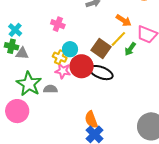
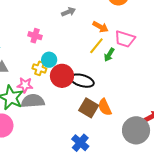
brown square: (101, 48) -> (89, 108), moved
pink star: (63, 71) -> (25, 85), moved
gray semicircle: (50, 89) -> (33, 101), size x1.6
orange semicircle: (91, 120) -> (105, 107), moved

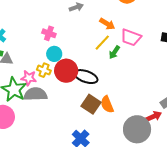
pink cross: (35, 36) -> (49, 33), moved
yellow cross: (39, 68) -> (44, 70), moved

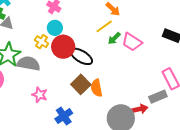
pink trapezoid: (131, 37) -> (132, 42), moved
pink star: (29, 78) -> (40, 95), moved

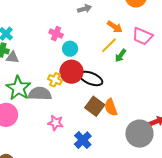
cyan circle: (55, 28) -> (70, 49), moved
yellow cross: (42, 42) -> (55, 80), moved
pink trapezoid: (132, 42) -> (142, 36), moved

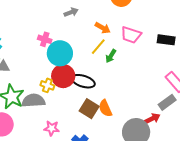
cyan circle: (70, 49) -> (60, 53), size x1.6

